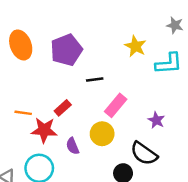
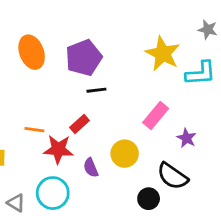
yellow star: (135, 46) -> (163, 54), size x1.4
black line: (95, 79) -> (96, 90), moved
pink rectangle: (116, 105) -> (156, 116), moved

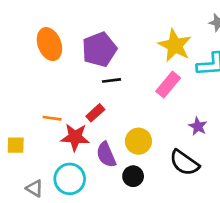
pink rectangle: (156, 116) -> (168, 85), moved
purple semicircle: (91, 168) -> (106, 155), size x1.4
black circle: (149, 199) -> (133, 176), moved

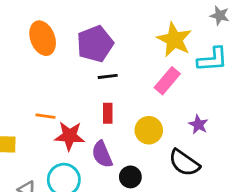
red rectangle: (95, 113) -> (108, 113), moved, turned -48
yellow circle: (138, 141) -> (149, 130), moved

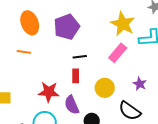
black line: (108, 76) -> (80, 57), moved
orange line: (45, 116) -> (24, 52), moved

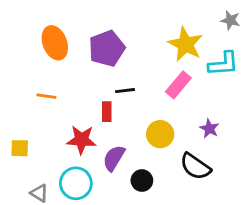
orange line: (24, 52) -> (46, 96), moved
red rectangle: (76, 76) -> (107, 112), moved
purple semicircle: (72, 105) -> (114, 158), turned 54

